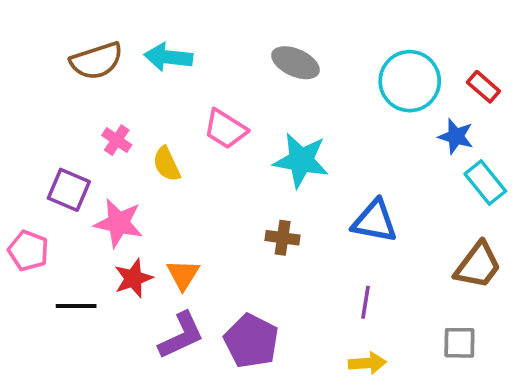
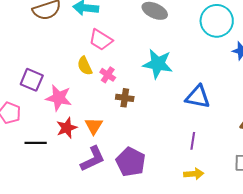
pink trapezoid: (225, 129) -> (101, 40), moved
pink cross: (117, 140) -> (108, 75), moved
brown cross: (283, 238) -> (125, 98), moved

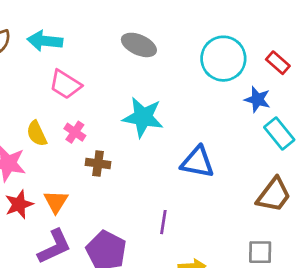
yellow semicircle: (85, 66) -> (37, 134), moved
purple line: (193, 141) -> (163, 222), moved

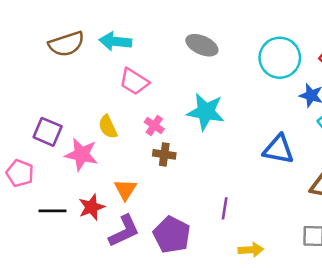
pink cross: (75, 132) -> (154, 126), moved
blue triangle: (197, 162) -> (279, 149), moved
red star: (19, 204) -> (91, 207), moved

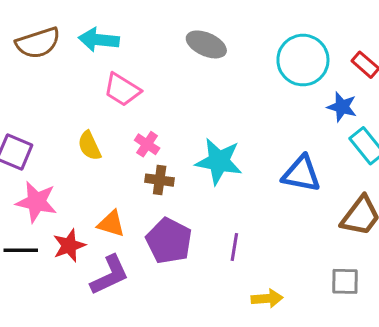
cyan star: (206, 112) -> (219, 161), moved
pink star: (81, 154) -> (36, 202), moved
orange triangle: (125, 190) -> (111, 224), turned -45
purple pentagon: (172, 235) -> (169, 241), moved

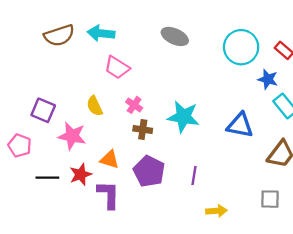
pink star: (36, 202) -> (72, 136), moved
purple L-shape: (110, 275) -> (108, 195), turned -64

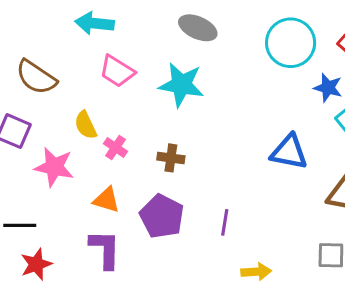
brown semicircle: (59, 35) -> (36, 77), moved, turned 52
pink cross: (134, 105) -> (116, 148), moved
cyan star: (183, 117) -> (181, 85), moved
brown cross: (143, 130) -> (171, 158), moved
red star: (81, 174) -> (36, 264), moved

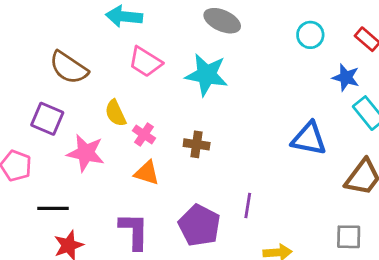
cyan circle: (291, 43) -> (310, 35), size x0.6
orange triangle: (107, 200) -> (147, 173), moved
purple pentagon: (162, 216) -> (199, 225), moved

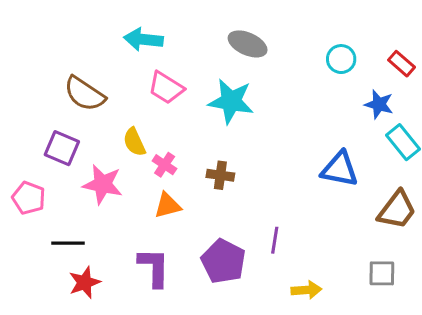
orange triangle: (147, 173) -> (168, 205), turned -32

